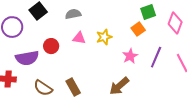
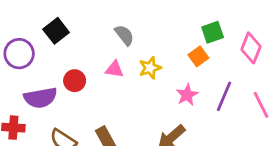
gray semicircle: (73, 14) -> (124, 35), moved, turned 63

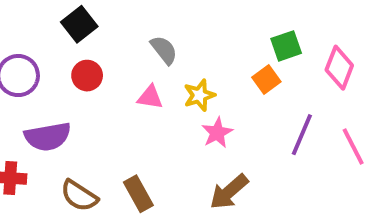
black square: (56, 31) -> (79, 24), moved
red circle: (75, 81) -> (87, 76), moved
pink star: (187, 95) -> (217, 133), moved

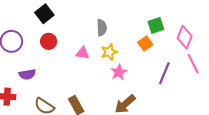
gray semicircle: (164, 50) -> (102, 28), moved, turned 35
purple semicircle: (48, 137) -> (27, 74), size x0.7
pink line: (353, 146) -> (193, 64), moved

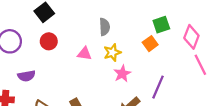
purple line: (164, 73) -> (158, 87), moved

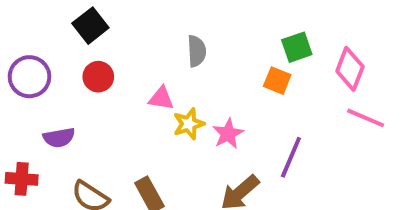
orange square: (150, 44) -> (277, 81), turned -32
yellow star: (112, 52) -> (189, 124), moved
pink line: (200, 65) -> (366, 118), turned -40

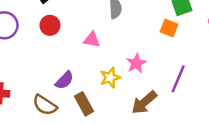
yellow star: (189, 124) -> (110, 78), moved
purple semicircle: (59, 138) -> (64, 80), moved, turned -36

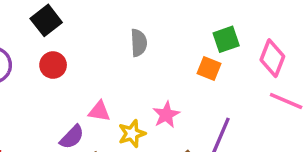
pink triangle: (92, 40) -> (99, 111), moved

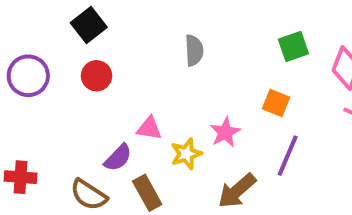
orange square: (209, 68) -> (276, 103), moved

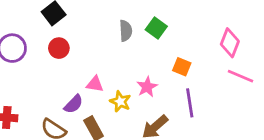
green square: (293, 47) -> (156, 28), moved, turned -35
yellow star: (186, 154) -> (120, 102), turned -30
purple line: (288, 156) -> (190, 103), turned -32

